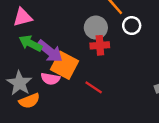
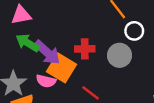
gray circle: (96, 28) -> (120, 55), moved
red cross: (100, 45) -> (85, 49), moved

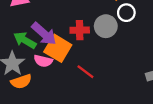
green arrow: (28, 43) -> (25, 40), moved
gray circle: (120, 55) -> (106, 26), moved

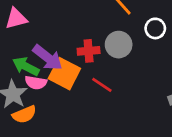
white circle: (126, 13) -> (155, 28), moved
pink semicircle: (43, 61) -> (36, 83), moved
red line: (85, 72) -> (102, 85), moved

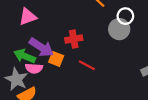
pink triangle: (16, 19) -> (28, 17), moved
gray circle: (119, 45) -> (119, 29), moved
orange square: (64, 74) -> (56, 59), size x0.6

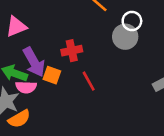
purple arrow: (41, 47) -> (34, 62), turned 30
red line: (87, 65) -> (89, 81), turned 35

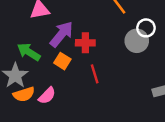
purple arrow: (34, 62) -> (61, 34), moved, turned -124
pink semicircle: (26, 87) -> (47, 96), moved, turned -60

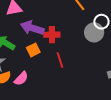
purple arrow: (61, 34) -> (32, 28), turned -110
orange square: (62, 61) -> (33, 50), turned 32

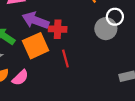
orange square: (33, 50) -> (36, 46), size x1.6

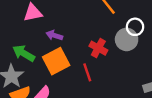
purple arrow: (35, 20) -> (54, 35), size x0.6
red cross: (58, 29) -> (98, 48), moved, turned 30

